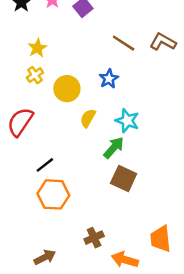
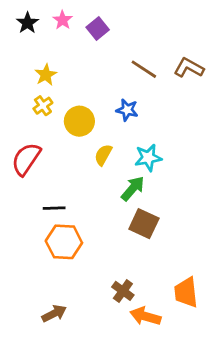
blue star: (109, 79) -> (127, 110), turned -30
cyan star: (127, 121) -> (148, 158), turned -30
black line: (45, 165) -> (54, 208), turned 36
brown cross: (94, 238) -> (123, 291), moved, turned -30

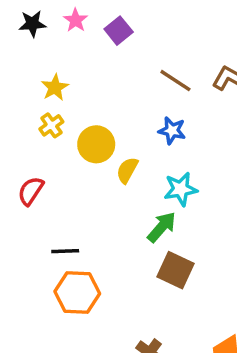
black star: (27, 23) -> (32, 24), turned 30
blue star: (127, 110) -> (172, 131), moved
yellow semicircle: (103, 155) -> (127, 170), moved
red semicircle: (26, 159) -> (31, 191), size x0.7

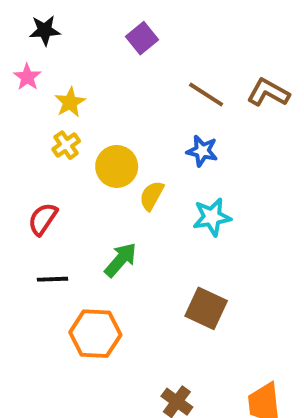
pink star: (76, 20) -> (27, 77), moved
green arrow: (162, 227) -> (121, 260), moved
black line: (65, 251) -> (52, 279), moved

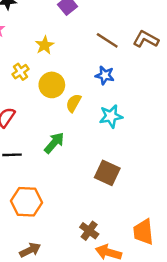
yellow star: (70, 102) -> (45, 45), moved
orange hexagon: (95, 334) -> (27, 202), moved

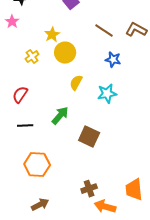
blue star: (105, 75) -> (113, 60), moved
yellow circle: (52, 85) -> (65, 53), moved
brown square: (107, 173) -> (89, 137), moved
brown cross: (89, 231) -> (89, 189), turned 35

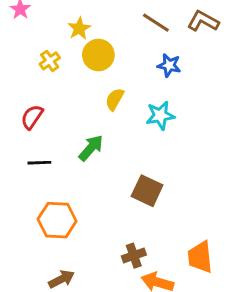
brown square: (89, 137) -> (147, 191), moved

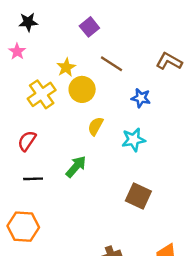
brown line: (156, 23) -> (111, 64), moved
yellow cross: (50, 61) -> (42, 94), size x1.6
brown square: (147, 191) -> (138, 196), moved
orange hexagon: (57, 220) -> (23, 227), moved

